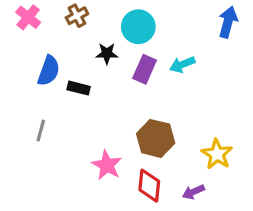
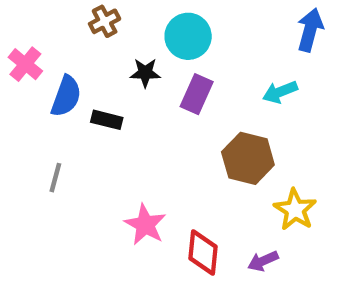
pink cross: (28, 17) -> (25, 64), moved
cyan arrow: (182, 64) -> (280, 92), moved
brown hexagon: (156, 138) -> (248, 158), moved

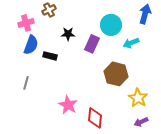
cyan circle: (188, 36) -> (111, 25), moved
pink cross: (25, 64) -> (26, 23), moved, turned 35
purple arrow: (263, 261) -> (141, 122), moved

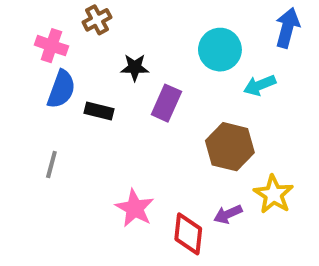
pink cross: (26, 23) -> (51, 46), turned 35
purple rectangle: (92, 44) -> (166, 103), moved
purple arrow: (141, 122) -> (228, 214), moved

